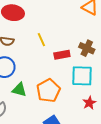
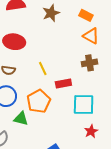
brown cross: (87, 48) -> (89, 63), moved, turned -35
orange pentagon: (48, 91) -> (39, 101), moved

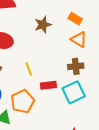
brown star: (51, 13) -> (43, 25), moved
cyan square: (84, 105) -> (74, 92), moved, turned -30

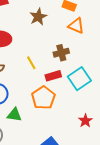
brown cross: (76, 66) -> (61, 53), moved
orange pentagon: (23, 101) -> (43, 98), moved

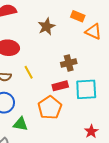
orange triangle: (76, 26) -> (93, 32), moved
yellow line: (31, 63) -> (29, 72), moved
cyan square: (79, 79) -> (86, 89), turned 30

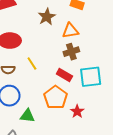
orange triangle: (93, 32) -> (70, 31), moved, turned -30
red rectangle: (60, 86) -> (64, 75), turned 49
red star: (91, 131) -> (77, 111), moved

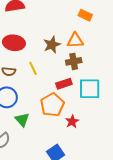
brown star: (47, 17) -> (52, 45), moved
red rectangle: (64, 75) -> (64, 84), turned -56
green triangle: (27, 116) -> (22, 120), turned 35

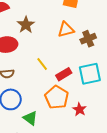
brown star: (52, 45) -> (26, 25), moved
brown cross: (74, 61) -> (88, 39), moved
yellow line: (33, 68) -> (42, 64), moved

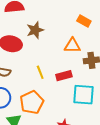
red rectangle: (64, 74) -> (64, 76), moved
orange pentagon: (57, 97) -> (32, 102), moved

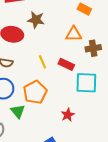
brown star: (35, 30) -> (36, 20), turned 30
red rectangle: (64, 76) -> (66, 64), turned 42

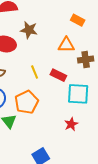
red star: (68, 115) -> (71, 124), moved

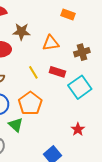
orange triangle: (66, 45) -> (51, 43), moved
cyan square: (78, 94) -> (80, 87), turned -30
red star: (71, 124) -> (78, 129), moved

